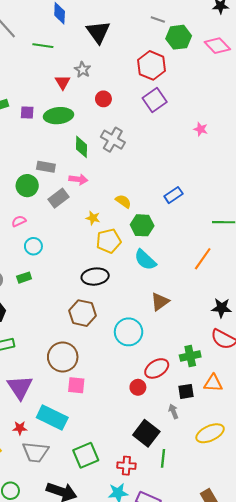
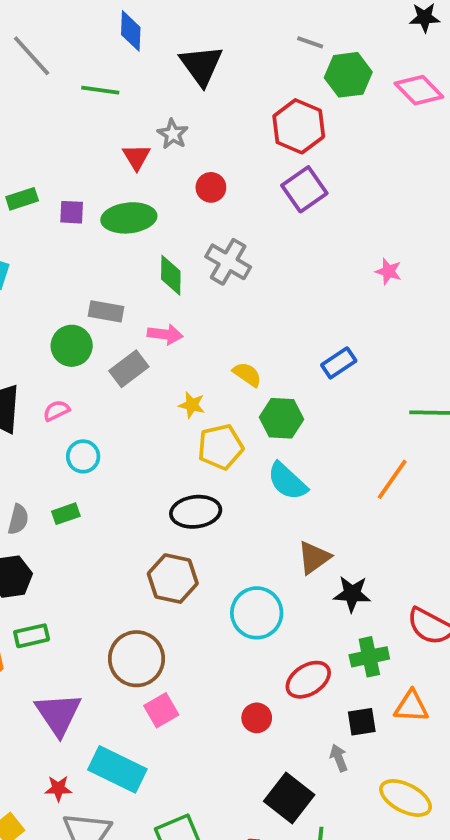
pink star: (201, 129) -> (388, 271), moved
black star: (222, 308) -> (352, 594), moved
pink square: (76, 385) -> (161, 710), turned -36
red circle: (138, 387) -> (257, 718), moved
yellow ellipse: (210, 433) -> (406, 798), turned 52

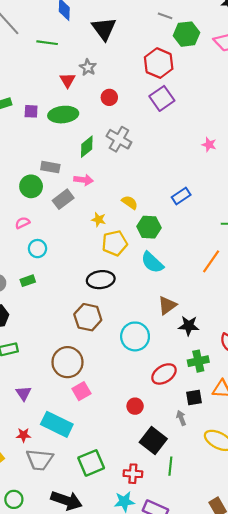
green diamond: (171, 275) -> (87, 147), turned 50
purple triangle: (58, 714) -> (24, 393), size x0.6
red circle: (257, 718) -> (135, 406), moved

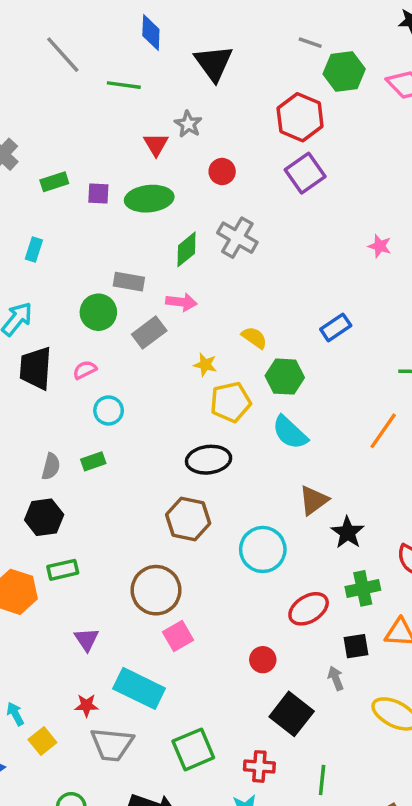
black star: (189, 326) -> (348, 533), turned 30
green line: (170, 466) -> (322, 780), moved

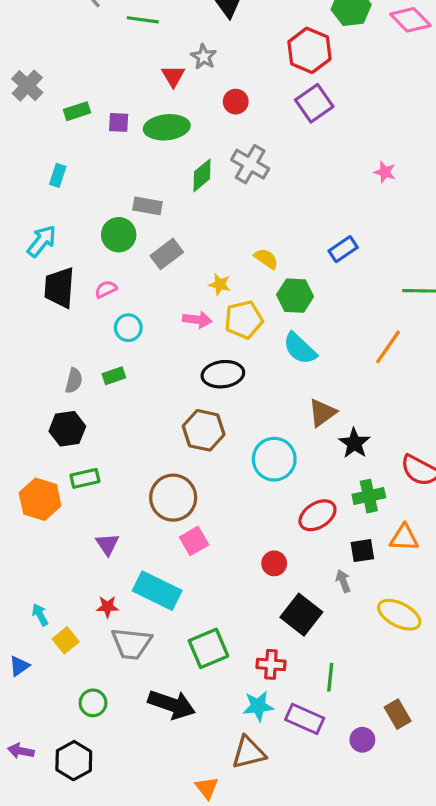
pink arrow: (181, 302) -> (197, 320), moved

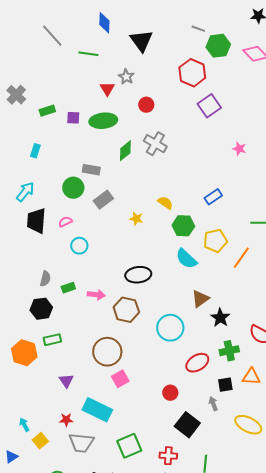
purple square: (314, 103) -> (209, 106), moved
pink arrow: (197, 320) -> (96, 295), moved
yellow pentagon: (244, 320) -> (215, 241), moved
green rectangle: (114, 376) -> (68, 288), moved

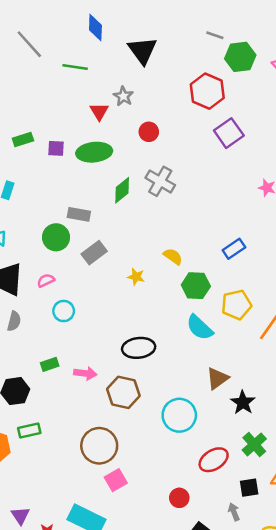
gray semicircle: (45, 279) -> (14, 321), moved
green cross: (229, 351) -> (254, 444), turned -30
purple triangle: (66, 381) -> (20, 516), moved

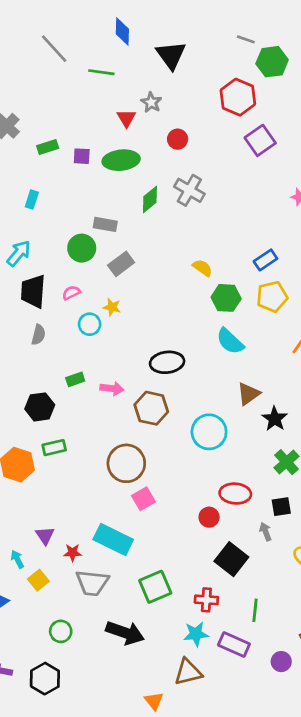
yellow star: (136, 277) -> (112, 307), moved
yellow pentagon: (236, 305) -> (272, 297), moved
red ellipse: (214, 460) -> (235, 494), moved, turned 36

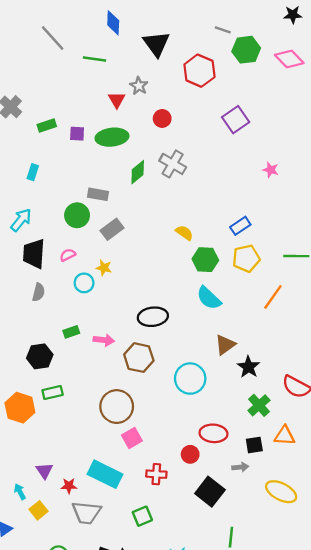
red hexagon: (238, 97) -> (199, 71), moved
gray arrow: (265, 532) -> (240, 467), turned 105
green square: (155, 587) -> (142, 516), size x0.7
red cross: (206, 600) -> (156, 474), moved

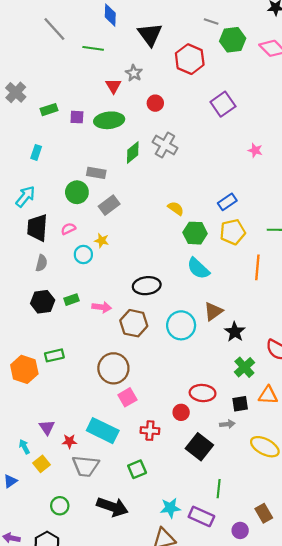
orange line: (273, 297) -> (257, 267), turned -30
black hexagon: (40, 356) -> (43, 302), moved
cyan circle: (190, 379) -> (181, 325), moved

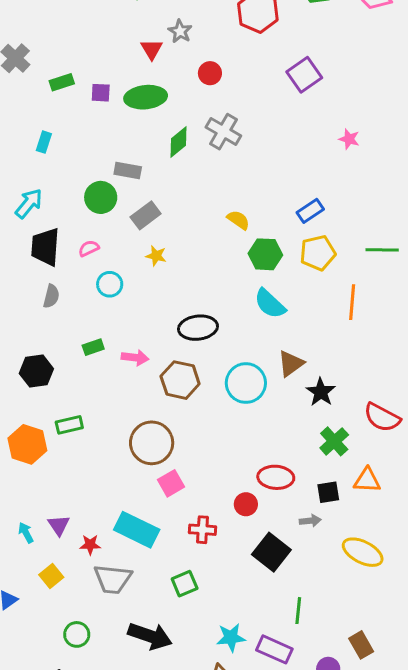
yellow star: (102, 241) -> (156, 256), moved
black hexagon: (43, 302) -> (36, 371), moved
cyan arrow: (24, 447) -> (26, 533), moved

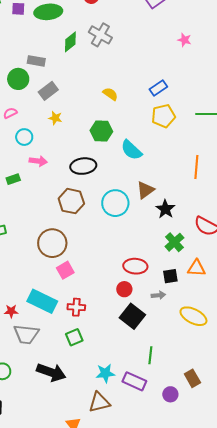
green hexagon: (265, 254) -> (101, 131), moved
orange line: (352, 302) -> (196, 167), moved
pink arrow: (135, 358) -> (38, 161), moved
red circle: (246, 504) -> (124, 289), moved
red cross: (202, 530) -> (76, 307), moved

